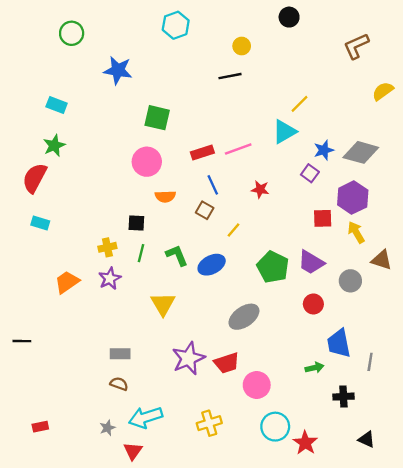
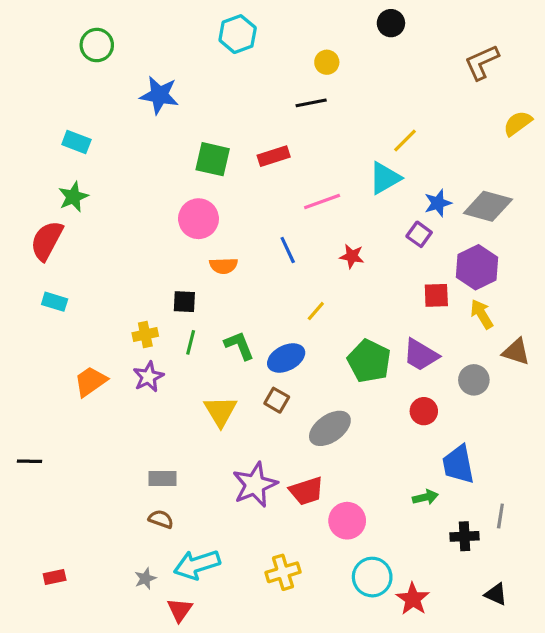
red rectangle: (202, 152) -> (274, 156), moved
brown square: (205, 210) -> (277, 400), moved
gray line: (370, 362) -> (500, 516), moved

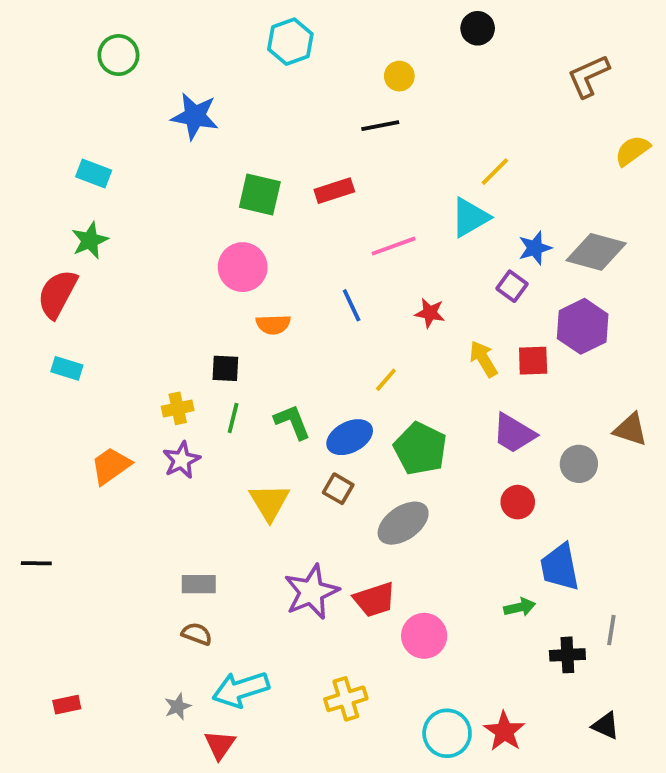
yellow arrow: (482, 314) -> (483, 359), moved
green pentagon: (369, 361) -> (420, 449), moved
cyan circle: (372, 577) -> (447, 733), moved

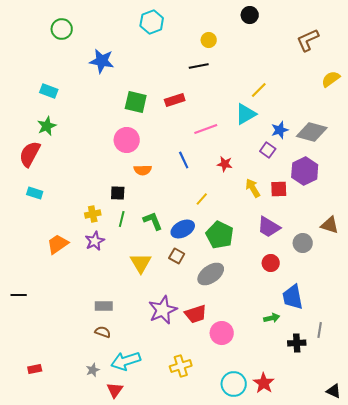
black triangle: (606, 726) -> (334, 391), moved

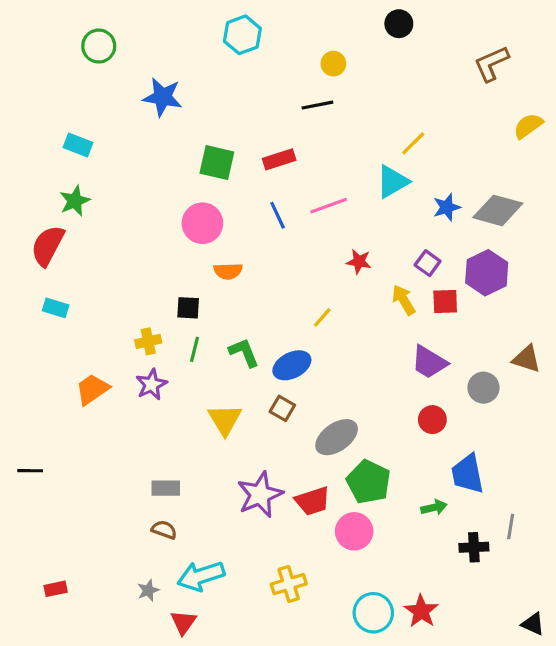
purple square: (268, 150) -> (428, 263), moved
blue line: (184, 160) -> (278, 215), moved
green pentagon: (220, 235) -> (369, 482), moved

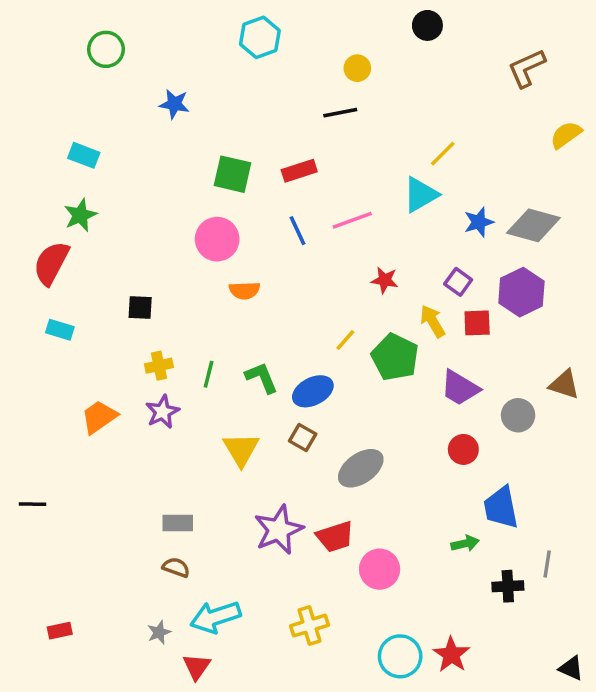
blue star: (163, 97) -> (174, 104), size x0.7
black square: (188, 308) -> (140, 308), moved
green pentagon: (369, 482) -> (395, 357), moved

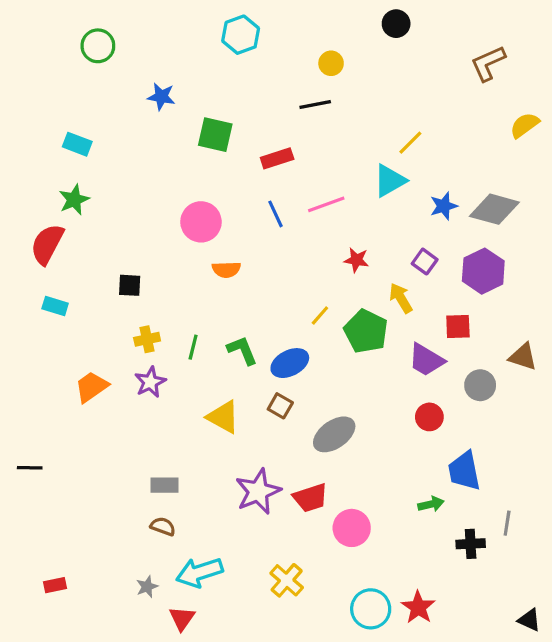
green square: (233, 174) -> (215, 135), moved
red square: (477, 323) -> (458, 327), moved
yellow triangle: (241, 449) -> (223, 417), turned -30
yellow cross: (309, 626) -> (287, 580), turned -32

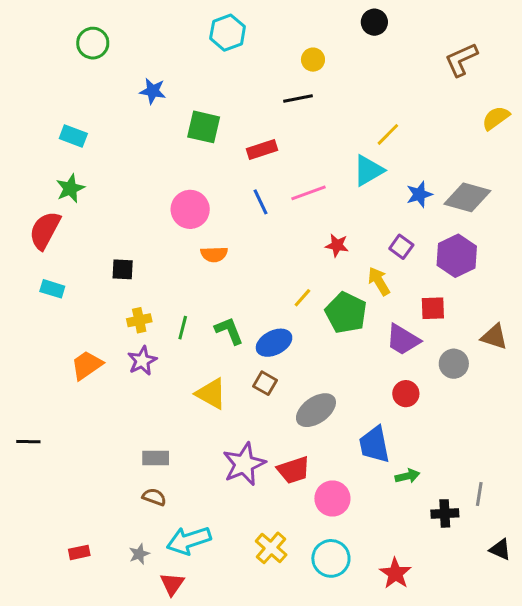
blue trapezoid: (464, 471) -> (374, 445), moved
red rectangle: (55, 585) -> (79, 552), moved
cyan circle: (371, 609) -> (331, 558), moved
black triangle: (529, 620) -> (500, 549), moved

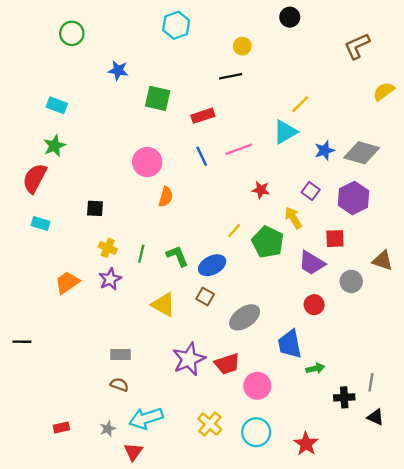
orange semicircle: (214, 254) -> (166, 197), turned -72
yellow cross: (139, 320) -> (108, 248), turned 36
black triangle: (500, 549) -> (376, 417), moved

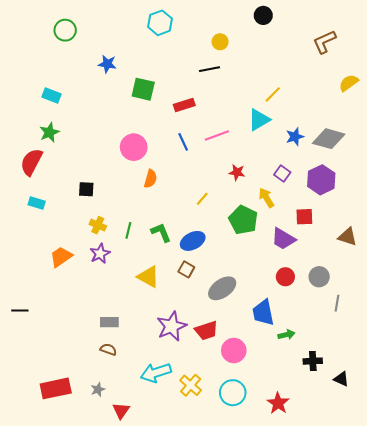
yellow line: (234, 230) -> (202, 199), moved
gray circle: (351, 281) -> (319, 277), moved
gray line: (371, 382) -> (337, 303), moved
cyan arrow: (146, 418) -> (156, 373), moved
red rectangle: (61, 428) -> (56, 388), size x2.0

